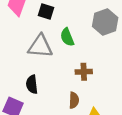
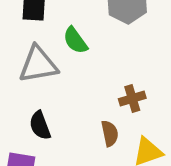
brown cross: (84, 72) -> (132, 98), moved

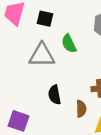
black semicircle: (40, 125) -> (54, 95), moved

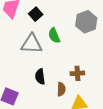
black square: (45, 19) -> (36, 14), turned 32

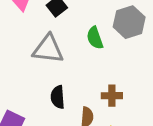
green semicircle: (54, 36) -> (95, 38), moved

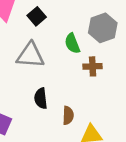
brown cross: (112, 96) -> (93, 66), moved

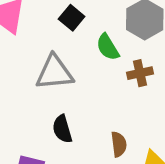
black square: (37, 16) -> (72, 18), moved
black semicircle: (41, 98) -> (62, 129), moved

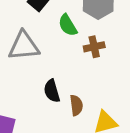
black semicircle: (62, 129) -> (52, 91), moved

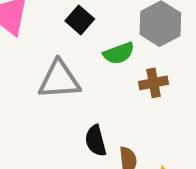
green semicircle: (68, 25) -> (119, 53), turned -80

